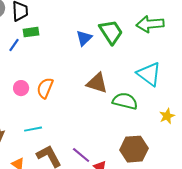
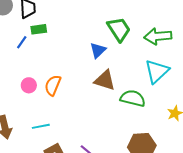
green arrow: (150, 24) -> (158, 36), moved
blue triangle: (84, 38) -> (98, 50), moved
cyan triangle: (149, 74) -> (157, 71), turned 40

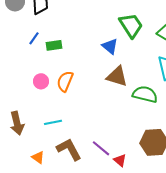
green rectangle: (39, 29) -> (54, 45), moved
blue triangle: (98, 50) -> (110, 46), turned -36

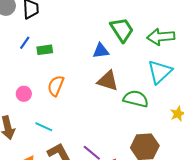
blue triangle: (110, 46) -> (101, 51), turned -48
pink circle: (41, 81) -> (24, 94), moved
cyan line: (53, 122) -> (44, 127), turned 36

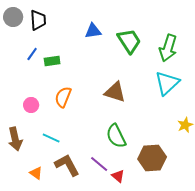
green arrow: (161, 37) -> (168, 48), turned -68
blue triangle: (101, 51) -> (93, 31), moved
green semicircle: (136, 99) -> (116, 136), moved, turned -130

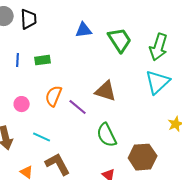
blue line: (32, 54) -> (18, 60), moved, turned -32
purple line: (99, 164) -> (78, 107), moved

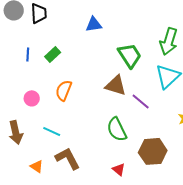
green trapezoid: (120, 40) -> (130, 55), moved
green rectangle: (43, 60) -> (53, 54), turned -35
purple line: (78, 107) -> (141, 101), moved

